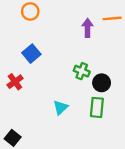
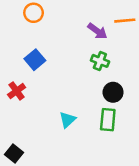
purple arrow: (88, 28) -> (97, 31), turned 126
green cross: (82, 71) -> (100, 61), moved

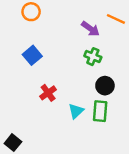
orange line: (125, 21) -> (116, 19), turned 30
red cross: (17, 91) -> (48, 93), moved
cyan triangle: (67, 120) -> (76, 111), moved

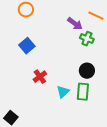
green cross: (93, 57) -> (87, 39), moved

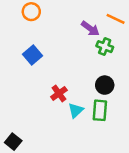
red cross: (40, 77) -> (59, 93), moved

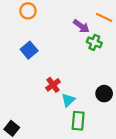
black circle: (105, 85) -> (104, 94), moved
green rectangle: (100, 110) -> (78, 121), moved

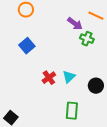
cyan triangle: (68, 100) -> (69, 77), moved

